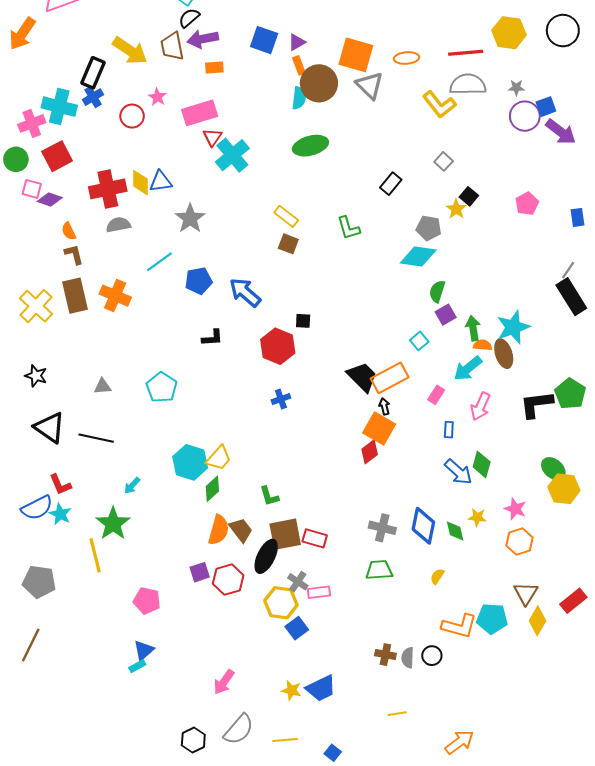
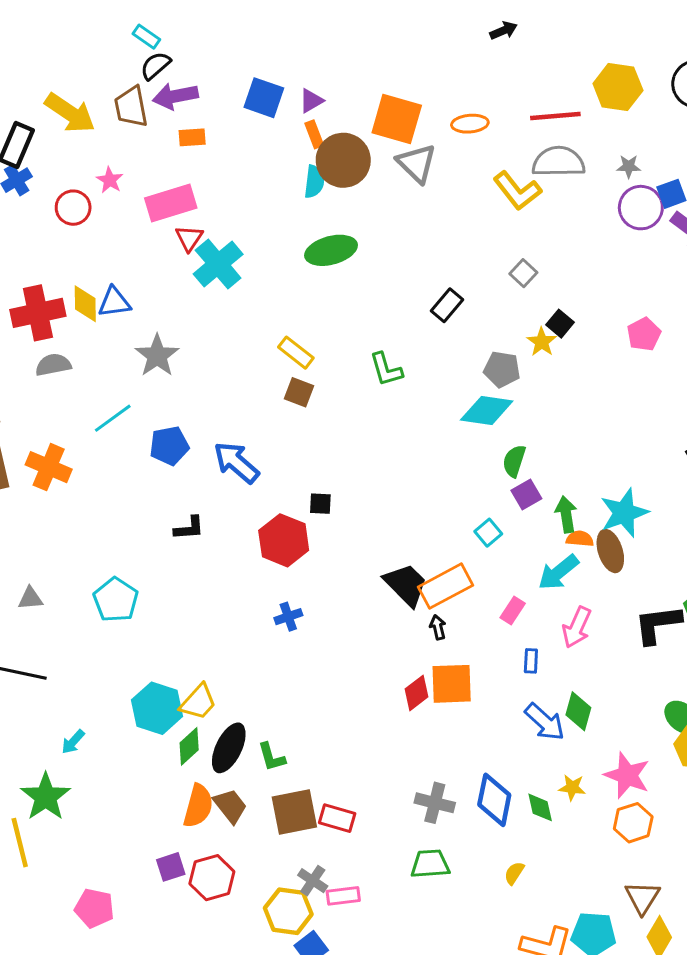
orange square: (379, 429) -> (452, 684), moved, turned -32
pink star: (515, 509) -> (627, 775), size x1.4
black ellipse: (266, 556) -> (229, 748), moved

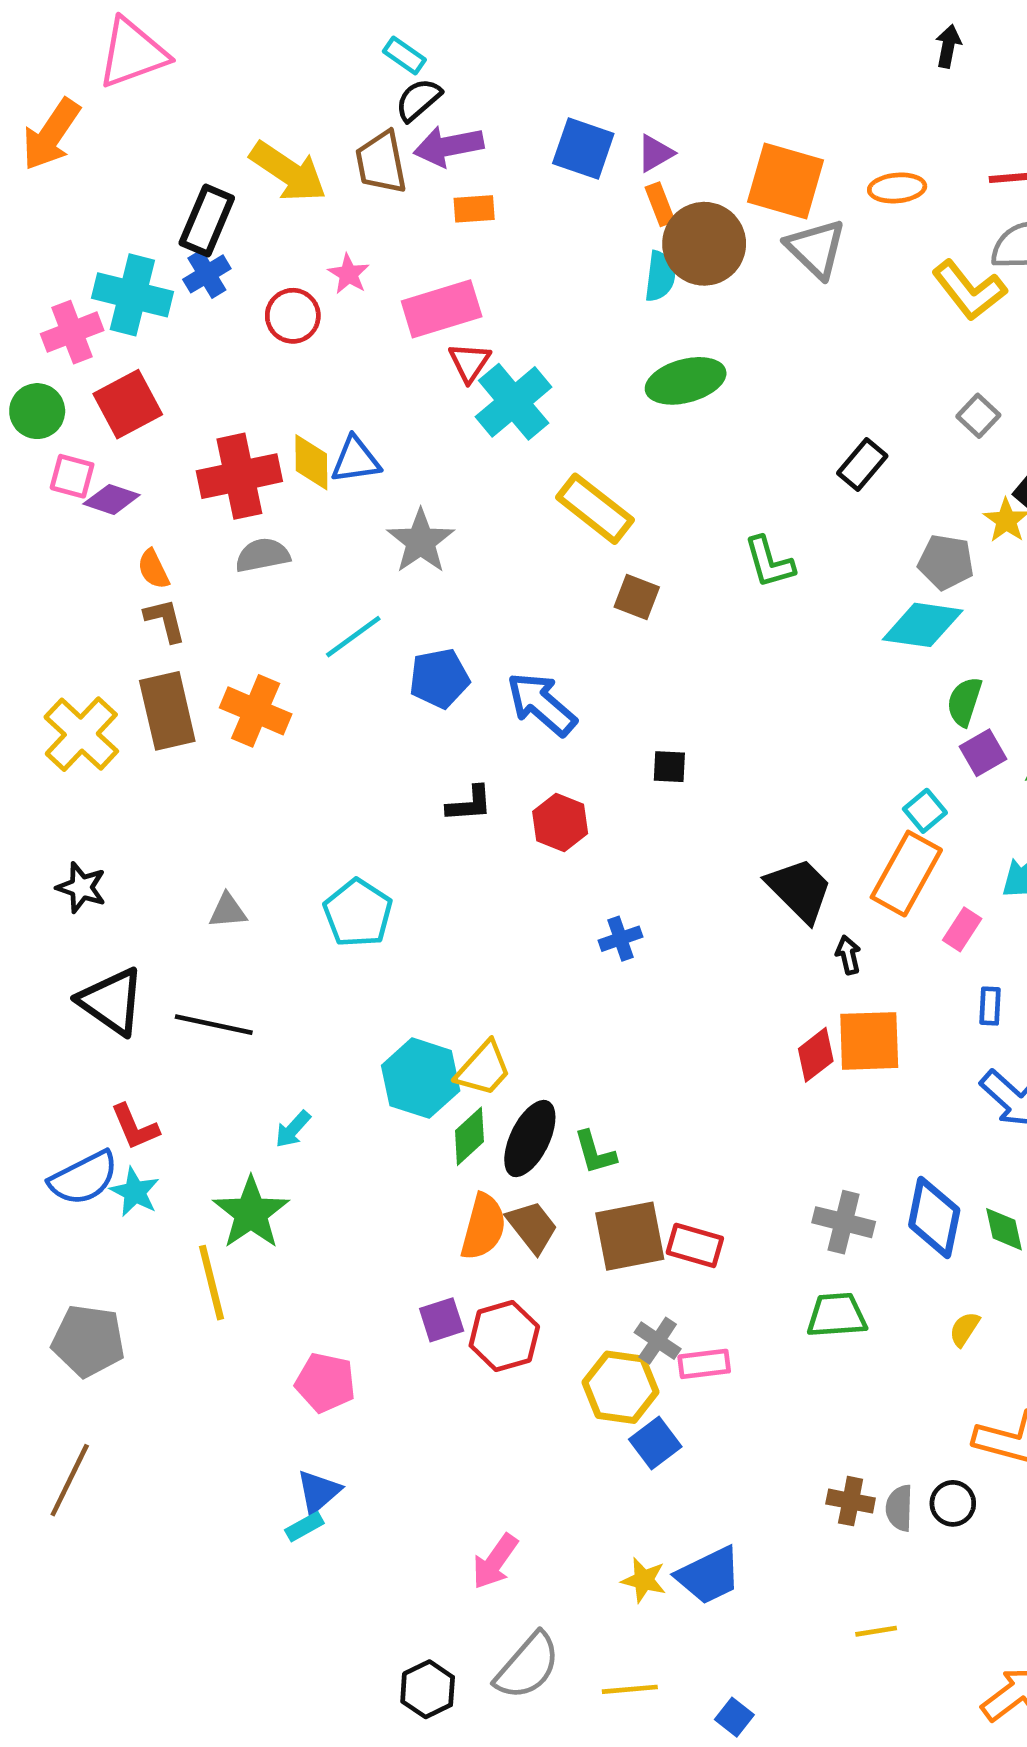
black arrow: (503, 31) -> (948, 46), turned -56
yellow rectangle: (296, 353) -> (595, 509), moved, size x1.4
red hexagon: (284, 540) -> (560, 822), moved, size x0.7
orange rectangle: (445, 586) -> (906, 874), moved, turned -33

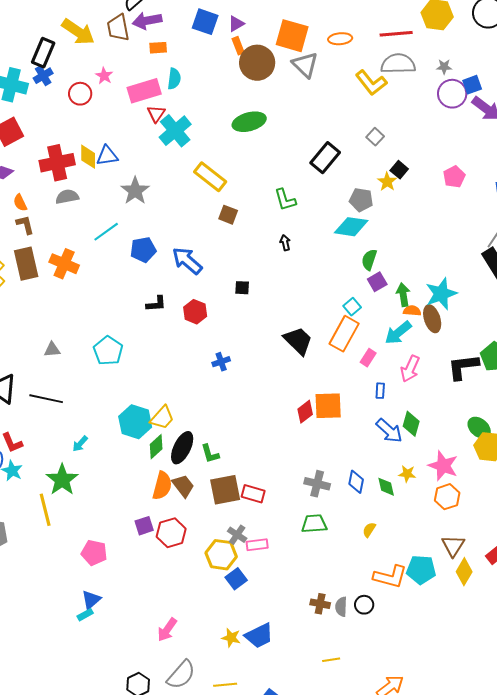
cyan semicircle: (660, 276) -> (174, 79), moved
black rectangle: (862, 465) -> (325, 158), size x1.4
black arrow: (848, 955) -> (285, 243), moved
blue diamond: (934, 1218) -> (356, 482), size x0.7

